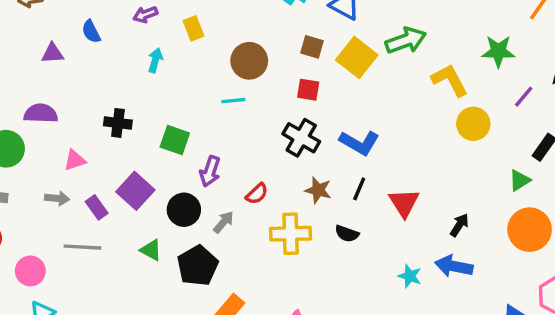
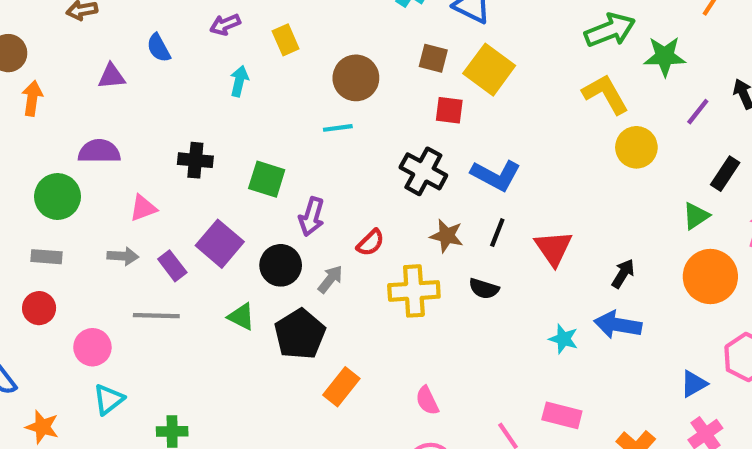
green arrow: (406, 40) -> (610, 30), moved
red square: (308, 90) -> (449, 110), moved

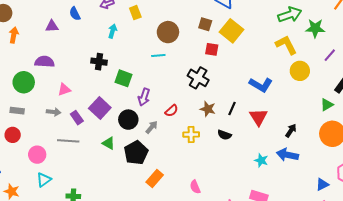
black cross: (195, 160) -> (99, 62), moved
blue L-shape: (496, 175) -> (261, 85), moved
yellow cross: (414, 291) -> (191, 134), size x0.7

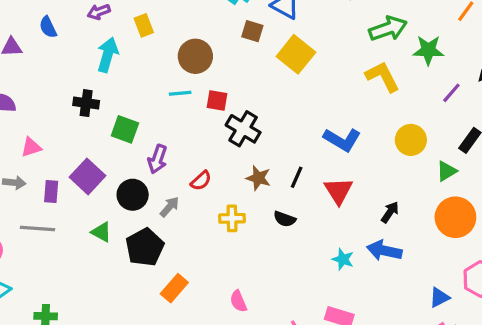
brown square: (205, 24) -> (252, 31), moved
cyan arrow: (112, 31) -> (108, 55), size x1.5
red square: (212, 49) -> (217, 101), moved
yellow circle: (300, 71) -> (411, 140), moved
purple rectangle: (77, 118) -> (51, 192), turned 40

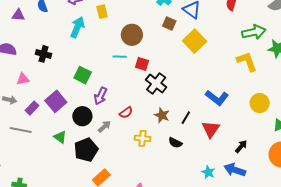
black cross: (86, 103) -> (44, 54), moved
purple rectangle: (51, 192) -> (32, 108), turned 32

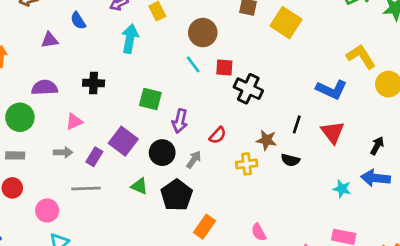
cyan line: (120, 57) -> (193, 64), turned 64
yellow L-shape: (247, 62) -> (361, 57), moved
brown star: (162, 115) -> (267, 140), moved

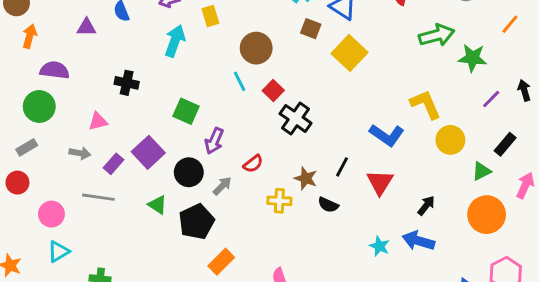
red square: (224, 67) -> (273, 91), turned 30
purple semicircle: (45, 88) -> (55, 70), moved
gray rectangle: (15, 155) -> (27, 147), turned -42

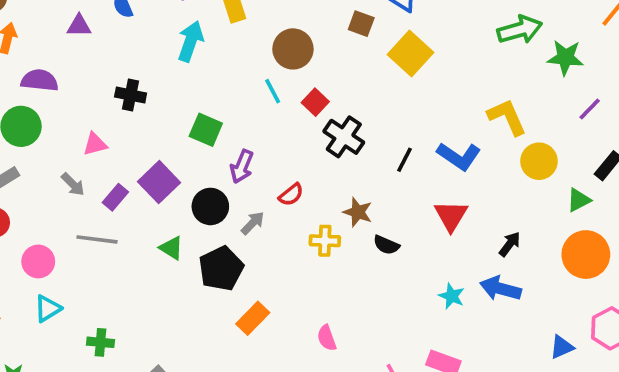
gray arrow: (80, 153) -> (73, 184), turned 36
black line: (342, 167) -> (405, 160), moved

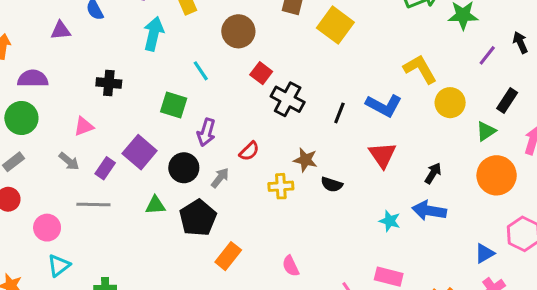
cyan line: (273, 91) -> (201, 71), moved
green triangle: (171, 248) -> (155, 205), turned -30

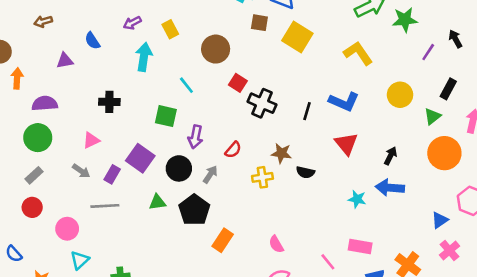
yellow L-shape: (420, 69) -> (358, 53), moved

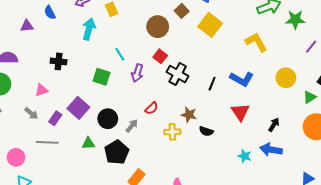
brown square: (259, 23) -> (182, 11), turned 32
brown circle: (216, 49) -> (158, 27), moved
purple arrow: (195, 137) -> (137, 73), moved

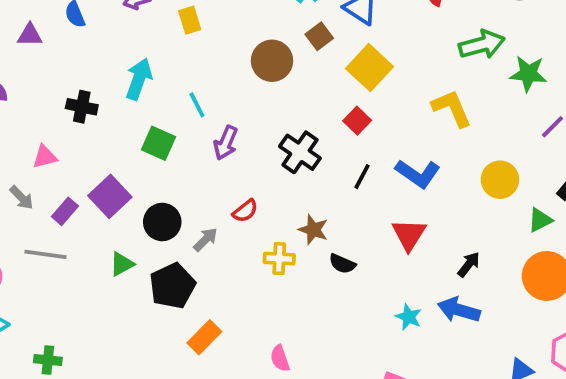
cyan arrow: (89, 29) -> (139, 79), moved
red square: (160, 56) -> (357, 121), moved
green triangle: (88, 143) -> (122, 264), turned -32

